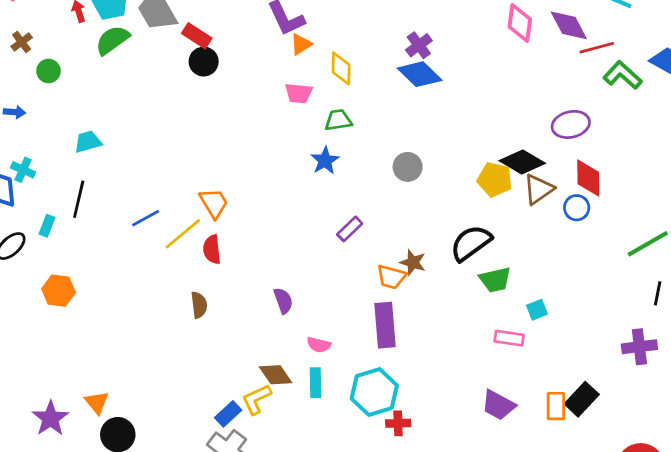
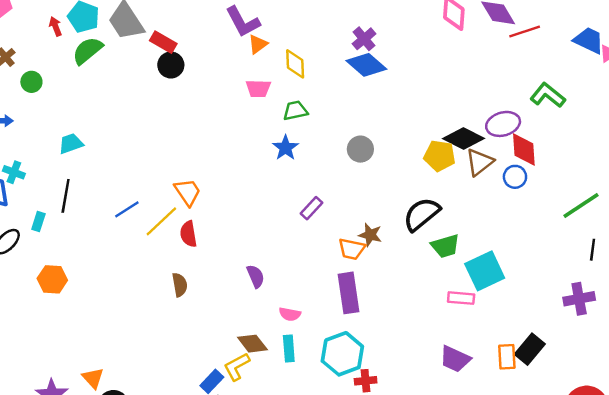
green L-shape: (623, 75) -> (548, 95), moved
purple ellipse: (571, 124) -> (503, 124), moved
cyan square: (537, 310) -> (485, 271), size x2.0

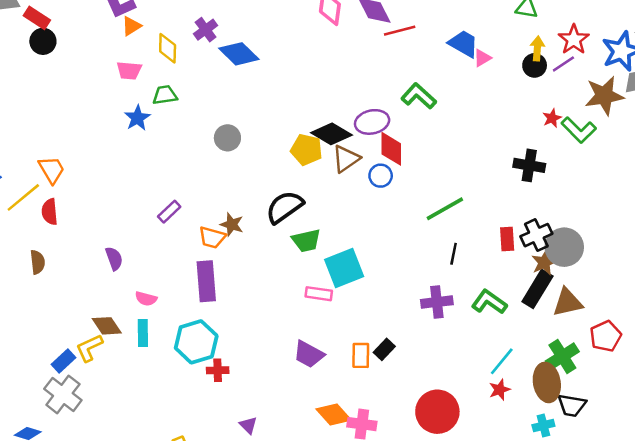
purple cross: (364, 39) -> (206, 30), moved
blue star: (286, 148) -> (137, 118), moved
purple rectangle: (311, 208) -> (169, 212), moved
black rectangle: (530, 349) -> (384, 349), size x0.7

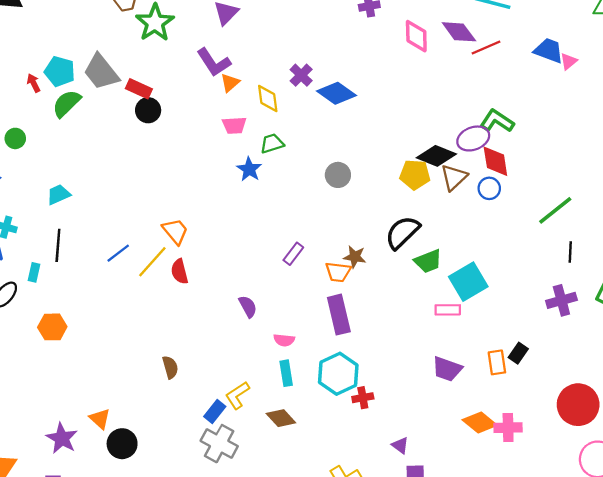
green L-shape: (419, 96) -> (497, 121), moved
brown semicircle: (38, 262) -> (170, 367), moved
brown diamond: (107, 326) -> (281, 418), moved

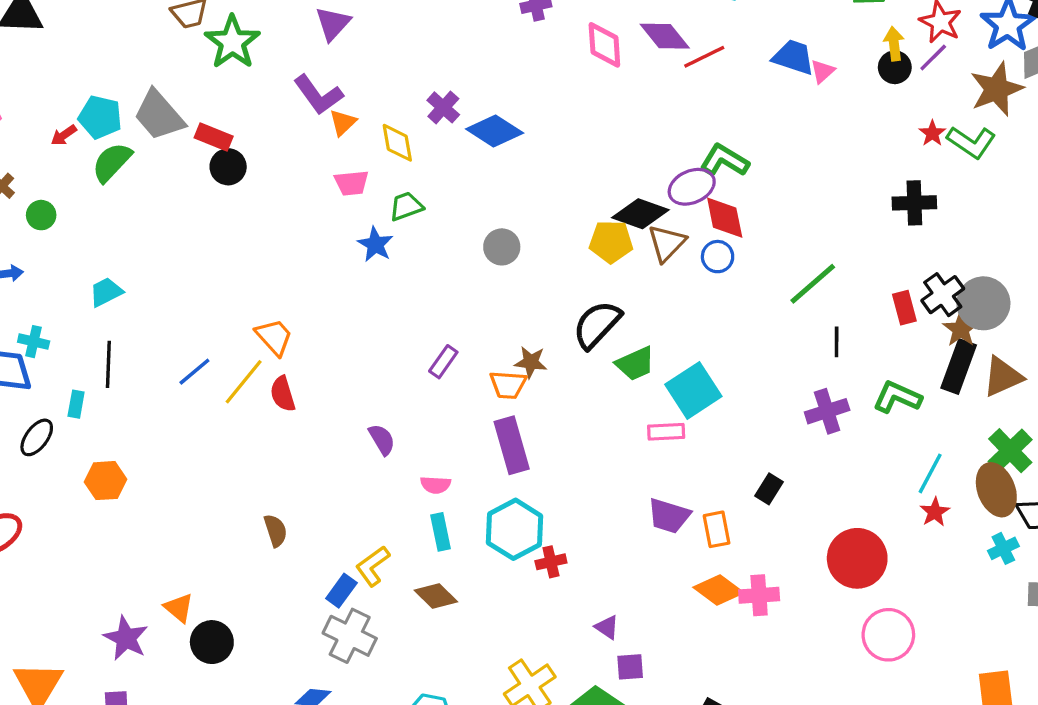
red arrow: (34, 83) -> (64, 135), turned -96
orange rectangle: (497, 362) -> (717, 529), moved

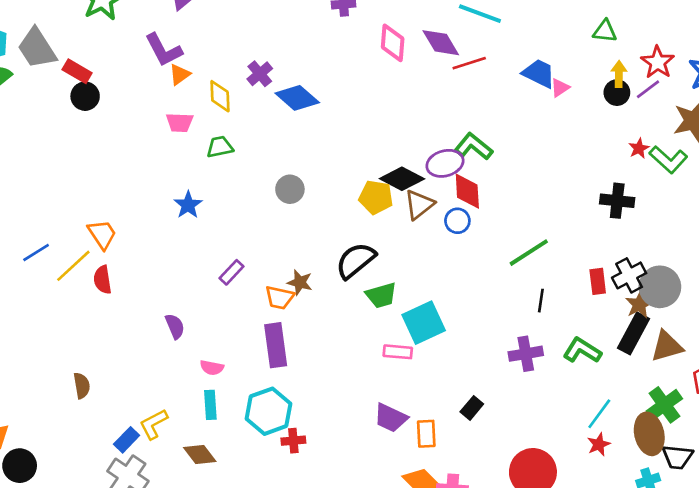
blue star: (375, 244) -> (188, 205), moved

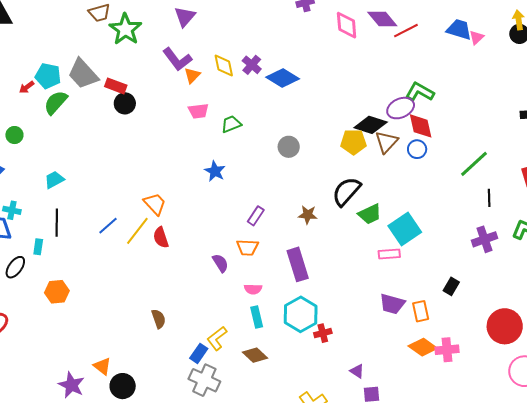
yellow diamond: (220, 96) -> (224, 65), moved
orange trapezoid: (280, 298) -> (248, 247), moved

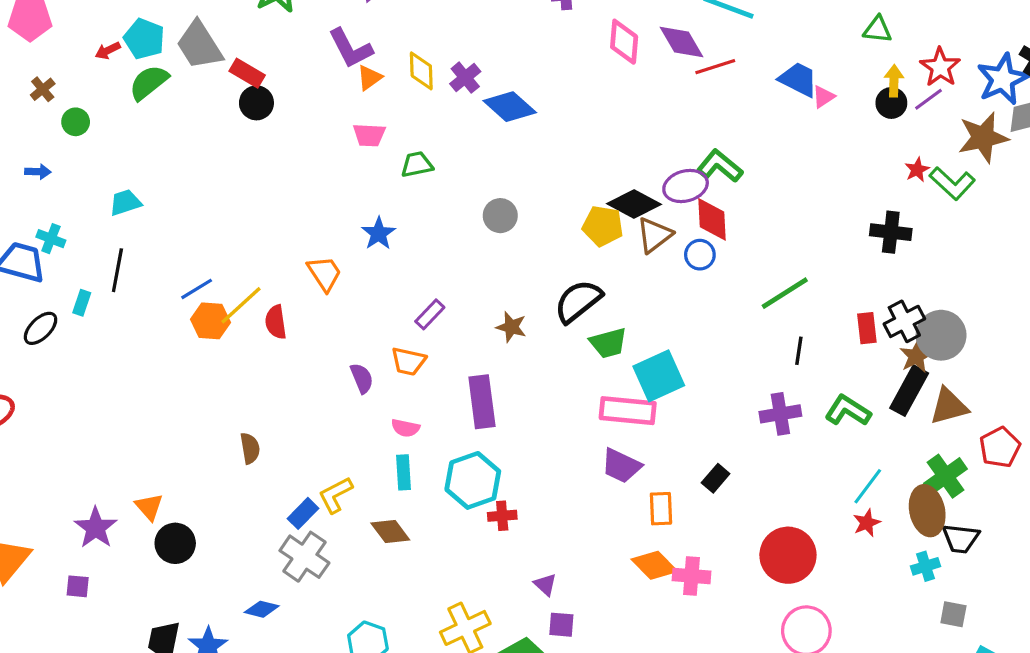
orange trapezoid: (155, 204) -> (324, 273), moved
pink rectangle: (389, 254) -> (628, 411), size x1.6
orange hexagon: (57, 292) -> (210, 321), moved
purple trapezoid: (392, 304) -> (621, 466), moved

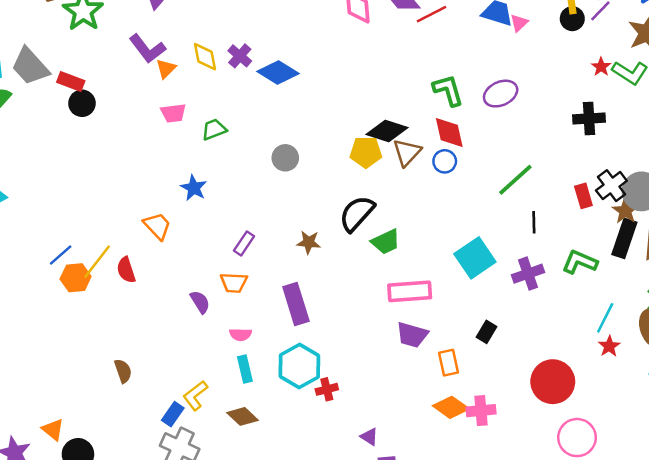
green L-shape: (720, 166) -> (448, 90), turned 44
purple ellipse: (686, 186) -> (501, 94), moved
cyan square: (659, 376) -> (475, 258), moved

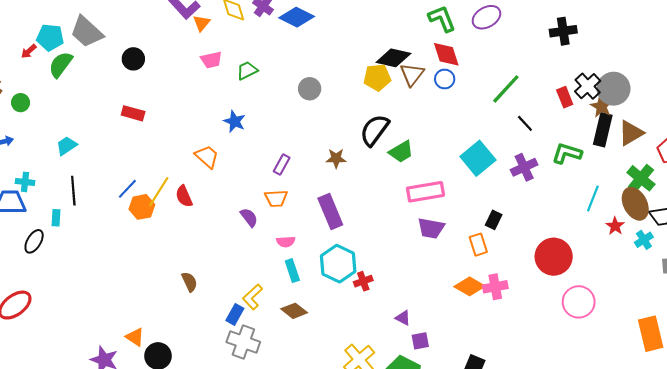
red rectangle: (71, 82) -> (133, 113), moved
black line: (534, 222) -> (525, 123), turned -36
red star: (609, 346) -> (615, 226), moved
orange rectangle: (448, 363) -> (478, 245), moved

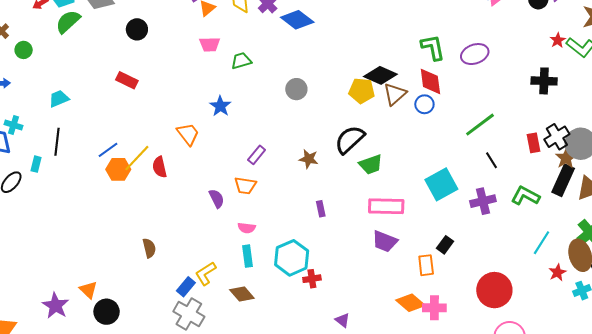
purple rectangle: (330, 211) -> (321, 209), moved, size x0.5

